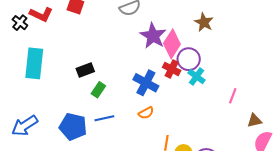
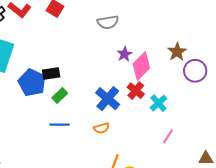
purple star: (153, 36) -> (125, 54), size x0.6
purple circle: (189, 59) -> (195, 71), moved
pink line: (233, 96) -> (168, 136), moved
blue pentagon: (73, 127) -> (32, 83), moved

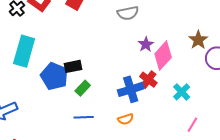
red cross: (136, 91) -> (148, 80), moved
blue cross: (108, 99) -> (131, 89), turned 35

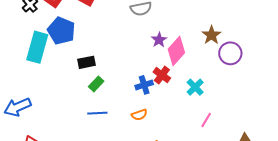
blue pentagon: (54, 76) -> (61, 31), moved
blue cross: (131, 89) -> (144, 85), size x0.7

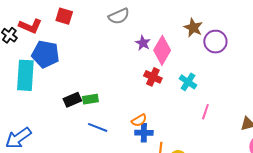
black rectangle: (86, 62) -> (72, 100), moved
green rectangle: (96, 84) -> (90, 99), turned 49
blue cross: (144, 85) -> (144, 133), moved, turned 30
blue line: (97, 113) -> (98, 127), turned 36

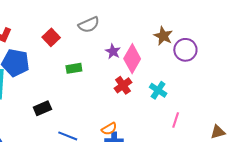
red square: (64, 16) -> (51, 37), moved, turned 30
red cross: (153, 77) -> (123, 85), turned 30
green rectangle: (90, 99) -> (74, 68), moved

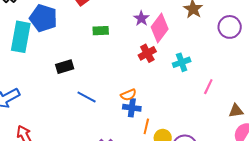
purple circle: (185, 50) -> (230, 27), moved
cyan cross: (158, 90) -> (182, 62), turned 30
pink line: (176, 120) -> (208, 87), moved

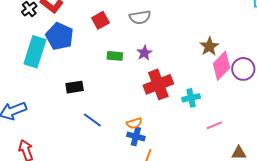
purple star: (141, 18) -> (144, 53), moved
pink diamond: (160, 28) -> (221, 66), moved
red cross: (147, 53) -> (158, 84), size x1.6
pink line: (208, 87) -> (214, 125), turned 35

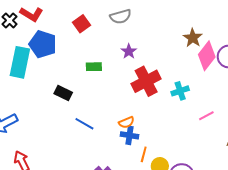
green rectangle: (115, 56) -> (94, 67), moved
black rectangle: (75, 87) -> (63, 93), turned 42

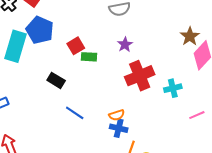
red square: (82, 24) -> (76, 46), moved

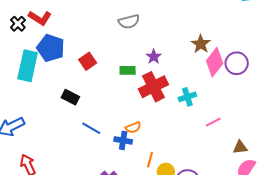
purple star: (125, 44) -> (154, 57), moved
green rectangle: (89, 57) -> (128, 70), moved
blue cross: (119, 128) -> (123, 140), moved

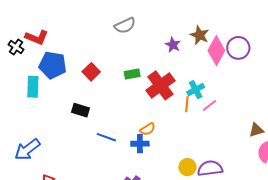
purple star: (154, 57) -> (173, 45), moved
cyan rectangle: (28, 66) -> (33, 87), size x0.7
pink line: (213, 122) -> (210, 106), moved
orange line: (150, 160) -> (187, 104), moved

